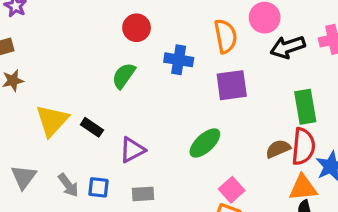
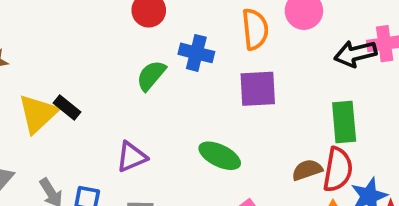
black arrow: (288, 47) -> (355, 54), moved
green semicircle: (124, 76) -> (151, 75), moved
black rectangle: (92, 127) -> (67, 107), moved
green ellipse: (205, 143) -> (220, 156), turned 64

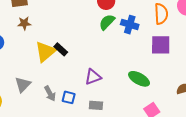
green semicircle: (151, 75) -> (107, 22), moved

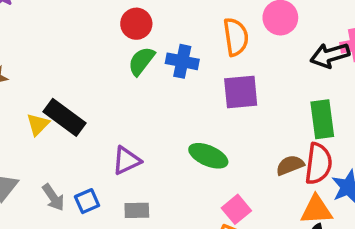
black rectangle: (61, 49) -> (65, 117), size x1.6
yellow triangle: (45, 52) -> (38, 124), size x0.6
blue square: (69, 97) -> (87, 201), turned -32

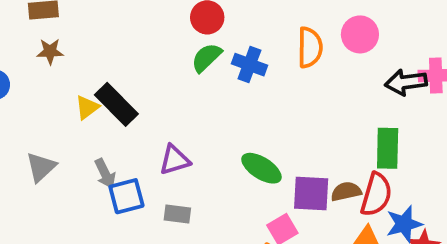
purple square: (241, 92) -> (311, 194), moved
gray arrow: (53, 197) -> (105, 174), moved
blue square: (87, 201) -> (126, 196), size x1.4

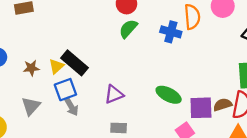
brown star: (50, 51) -> (31, 68), moved
blue cross: (249, 65) -> (171, 32), moved
blue square: (126, 196) -> (65, 90), moved

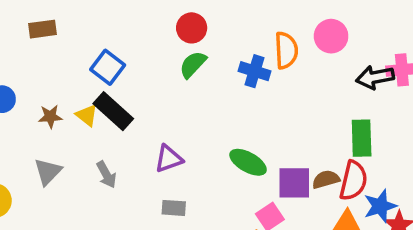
yellow triangle: (56, 66) -> (87, 115), turned -42
blue square: (65, 90) -> (108, 67), moved, turned -35

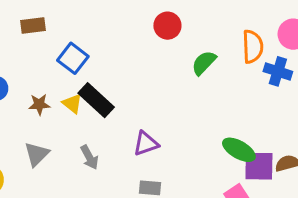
green semicircle: (193, 64) -> (204, 63), moved
blue square: (108, 67) -> (73, 58), moved
blue cross: (254, 71) -> (278, 71), moved
green ellipse: (248, 162) -> (239, 150), moved

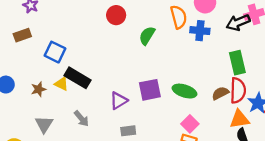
purple square: (259, 166) -> (150, 90), moved

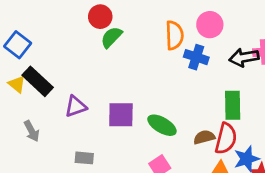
green semicircle: (147, 36) -> (111, 37), moved
purple triangle: (119, 101) -> (76, 106), moved

